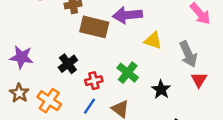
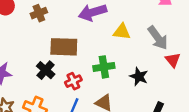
brown rectangle: (94, 27) -> (64, 47), moved
green cross: (128, 73) -> (104, 67), turned -36

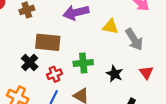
yellow triangle: (122, 32) -> (110, 27), moved
red triangle: (173, 60) -> (146, 73), moved

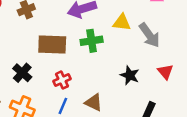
black cross: (30, 63) -> (22, 73), moved
green cross: (83, 63) -> (92, 41), moved

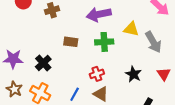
brown rectangle: (52, 45) -> (71, 42), size x0.6
red cross: (62, 80) -> (97, 74), moved

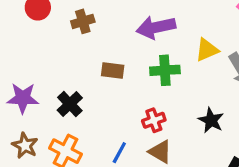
yellow triangle: (131, 29) -> (207, 50), turned -35

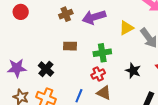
brown cross: (83, 21) -> (66, 14), moved
green cross: (165, 70) -> (102, 53), moved

